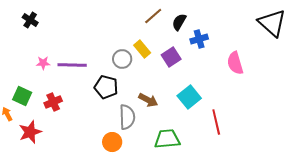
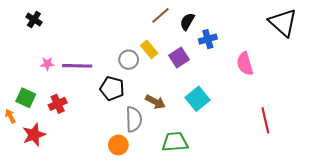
red line: (216, 122) -> (265, 120), moved

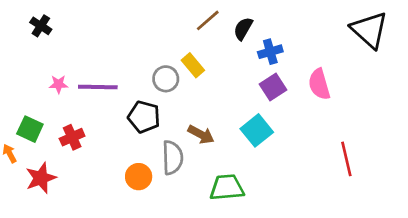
purple square: (179, 58) -> (273, 87), moved
orange circle: (118, 145) -> (139, 177), moved

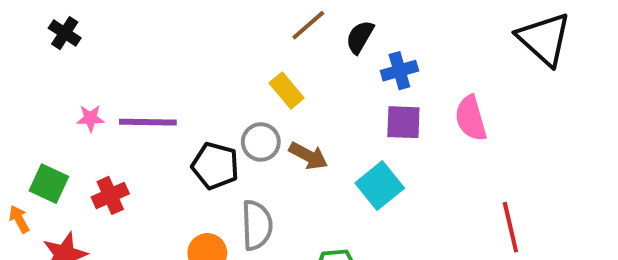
gray circle: (166, 79) -> (261, 142), moved
purple square: (273, 87) -> (403, 122), turned 35
brown arrow: (201, 135) -> (308, 156), moved

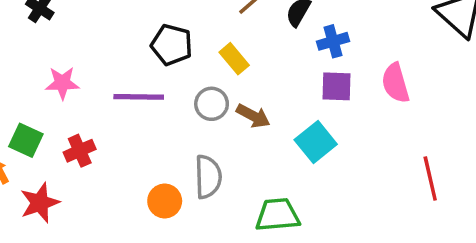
pink star: (90, 118) -> (62, 83), size x1.4
purple line: (148, 122) -> (139, 97), moved
black pentagon: (215, 166) -> (172, 45), moved

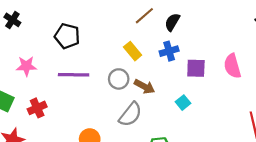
blue cross: (333, 41) -> (169, 51), moved
black pentagon: (172, 45) -> (67, 36), moved
cyan square: (316, 142) -> (183, 103), size x0.6
gray semicircle: (208, 177) -> (130, 114), moved, turned 40

